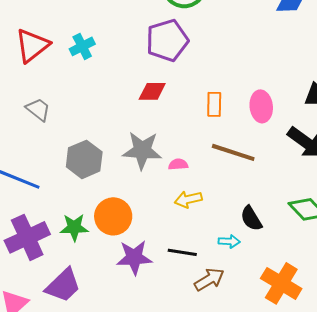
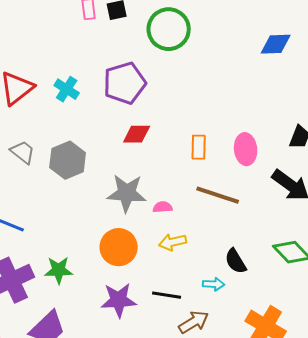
purple pentagon: (167, 40) -> (125, 83), moved
cyan cross: (82, 46) -> (67, 89), turned -30
gray hexagon: (84, 159) -> (68, 160), moved
orange circle: (113, 216) -> (119, 247), moved

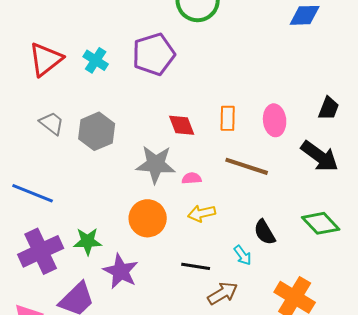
red diamond: (137, 134) -> (182, 125), moved, turned 68
cyan arrow: (214, 284) -> (243, 255), turned 50
purple star: (119, 300) -> (121, 271), moved, turned 30

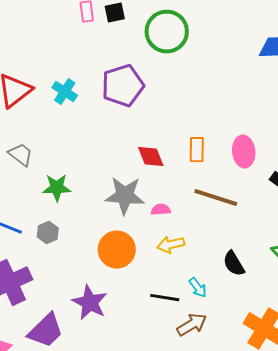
gray hexagon: (97, 131) -> (48, 233), moved, size x0.6
green star: (88, 241) -> (57, 188), moved
cyan arrow: (243, 255) -> (198, 288), moved

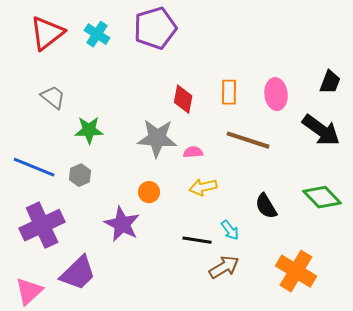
red diamond: (151, 157) -> (183, 99), turned 32
orange circle: (117, 250) -> (149, 192), size x0.6
purple star: (90, 303) -> (122, 224), moved

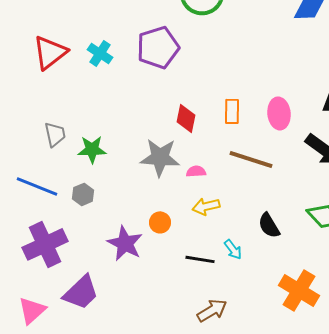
gray trapezoid: (53, 97) -> (55, 134), moved, turned 40
orange circle: (149, 192) -> (160, 222), moved
brown arrow: (224, 267) -> (212, 310), moved

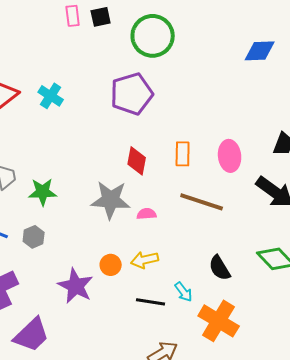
purple pentagon: (158, 47) -> (132, 94), moved
yellow arrow: (206, 206) -> (145, 260), moved
orange cross: (299, 290) -> (219, 321), moved

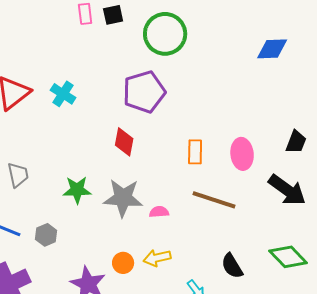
red diamond: (137, 161) -> (124, 142), moved
green star: (43, 192) -> (77, 190), moved

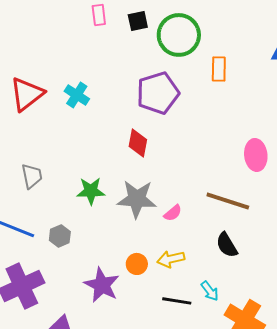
black square: (113, 15) -> (138, 21), moved
orange rectangle: (195, 152) -> (219, 69), moved
pink semicircle: (159, 212) -> (173, 213), turned 144
black semicircle: (232, 266) -> (227, 245), moved

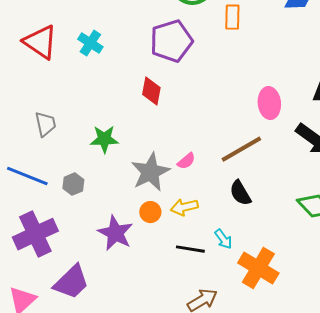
red triangle: (27, 94) -> (40, 42), turned -48
gray star: (137, 199) -> (150, 172), moved, turned -30
brown line: (228, 201) -> (241, 149), turned -48

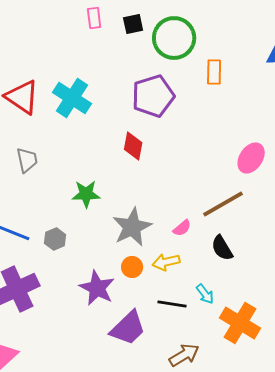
cyan cross: (90, 43) -> (72, 98), size x1.5
pink ellipse: (269, 103) -> (251, 158), turned 40
gray trapezoid: (45, 124) -> (27, 160), moved
pink semicircle: (186, 161) -> (182, 228), moved
purple trapezoid: (71, 282) -> (128, 328), moved

